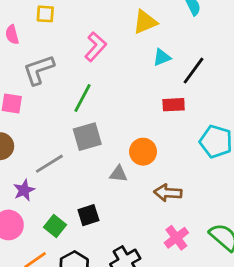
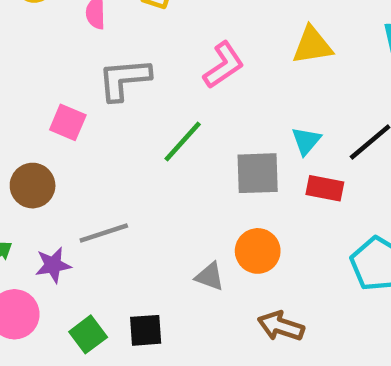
cyan triangle: (162, 57) -> (306, 141), moved, turned -42
gray square: (87, 137) -> (258, 173), moved

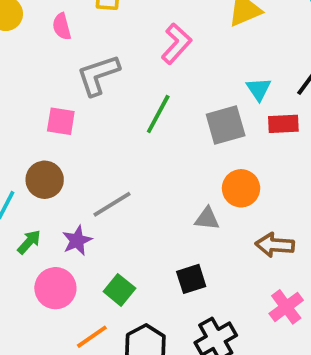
black square: (146, 330) -> (191, 279), moved

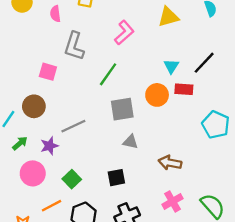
gray L-shape: (98, 75) -> (74, 46), turned -60
gray square: (226, 125) -> (122, 109), moved
orange circle: (241, 188) -> (157, 95), moved

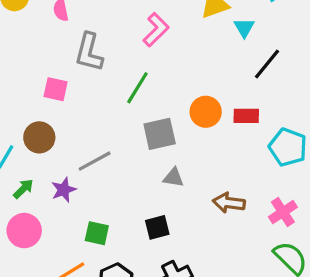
cyan triangle: (171, 66) -> (244, 28), moved
red rectangle: (184, 89) -> (246, 116), moved
pink circle: (33, 173) -> (24, 231), moved
green square: (72, 179) -> (97, 233), turned -30
pink cross: (172, 201) -> (283, 212), moved

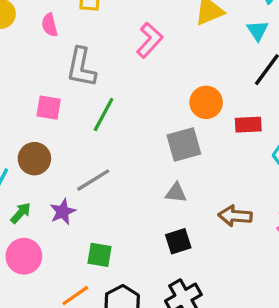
cyan triangle: (244, 28) -> (258, 31), moved
green line: (137, 88) -> (104, 115), moved
orange circle: (206, 112) -> (206, 102), moved
gray square: (160, 134) -> (184, 144), moved
black square: (157, 227) -> (178, 241), moved

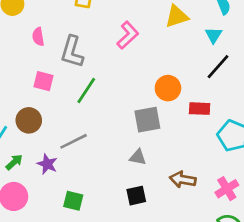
pink semicircle: (50, 25) -> (38, 37), moved
purple star: (63, 212) -> (47, 164), turned -30

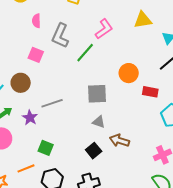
green line: (86, 90) -> (85, 53), moved
gray square: (147, 120) -> (97, 94), moved
brown arrow: (183, 180) -> (119, 141), moved
black square: (136, 196) -> (94, 151), turned -35

